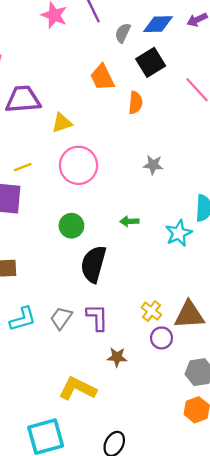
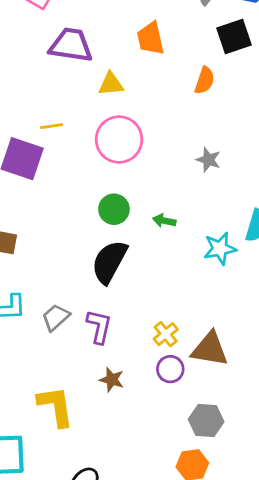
orange trapezoid: (102, 77) -> (151, 38), moved
green circle: (71, 226) -> (114, 209), moved
yellow L-shape: (77, 389) -> (56, 406), turned 42

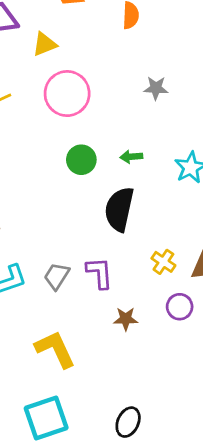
black semicircle: (109, 262) -> (119, 209), moved
purple circle: (170, 369) -> (180, 307), moved
yellow L-shape: (56, 406) -> (55, 349), moved

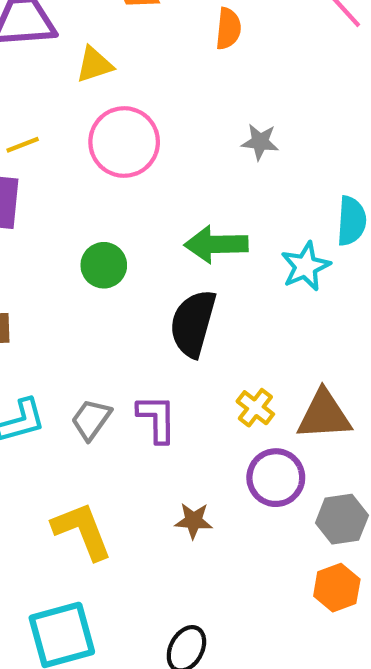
green arrow: (131, 157) -> (216, 244), size x1.8
green circle: (81, 160) -> (104, 265), moved
purple circle: (180, 307) -> (276, 478), size x1.4
brown star: (126, 319) -> (194, 521), moved

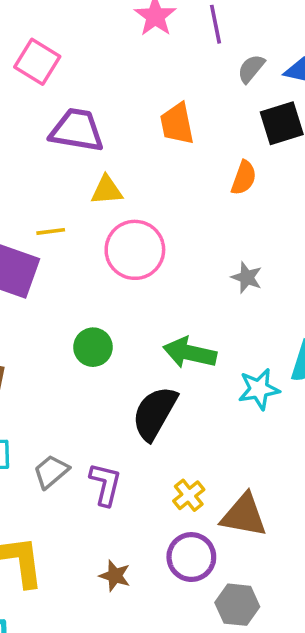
yellow triangle: (94, 65) -> (107, 190), moved

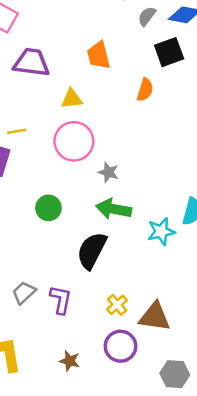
yellow triangle: (107, 190) -> (72, 99), moved
gray star: (247, 277) -> (109, 172), moved
gray hexagon: (237, 605) -> (175, 374), moved

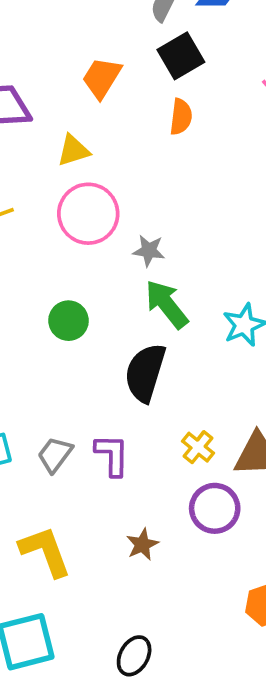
black square: (169, 52) -> (181, 56), moved
orange trapezoid: (99, 55) -> (102, 78), turned 56
green arrow: (114, 209) -> (167, 304), turned 52
brown star: (70, 361) -> (142, 544), turned -30

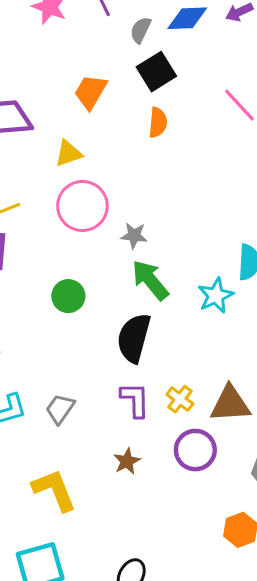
purple L-shape: (112, 455) -> (135, 400), moved
brown star: (142, 544) -> (127, 461), moved

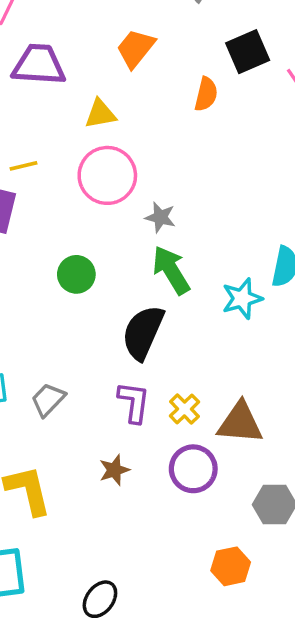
black square: (156, 72) -> (248, 52), moved

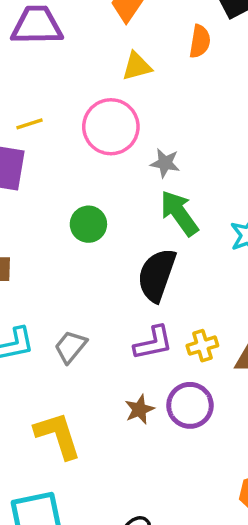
yellow triangle: (100, 114) -> (137, 66), moved
purple L-shape: (134, 402) -> (153, 343), turned 75
yellow cross: (184, 409) -> (202, 346), turned 32
purple circle: (193, 469) -> (190, 405), moved

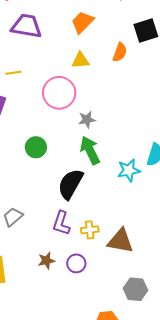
yellow line: (30, 124) -> (13, 73), moved
gray star: (165, 163) -> (87, 120), turned -30
purple L-shape: (153, 343) -> (61, 223), turned 110
purple circle: (190, 405) -> (76, 263), size x0.7

